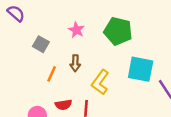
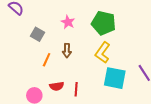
cyan square: (141, 69) -> (115, 78), moved
yellow L-shape: (100, 82) -> (103, 53), moved

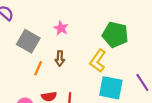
green pentagon: (104, 23) -> (115, 35), moved
gray square: (37, 34) -> (28, 41), size x1.5

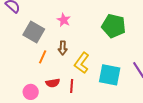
yellow L-shape: (98, 61) -> (82, 63), moved

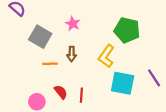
orange line: (43, 57) -> (50, 64), turned 64
yellow L-shape: (82, 63) -> (106, 56), moved
red semicircle: (53, 83) -> (61, 92), turned -120

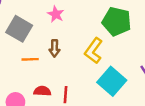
cyan square: (123, 83) -> (112, 81), turned 30
red semicircle: (61, 92) -> (42, 91), turned -48

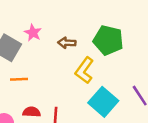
pink star: (56, 14) -> (33, 33), moved
brown arrow: (54, 48) -> (67, 43), moved, turned 91

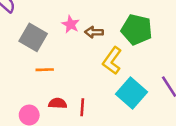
pink star: (33, 33) -> (71, 24), moved

